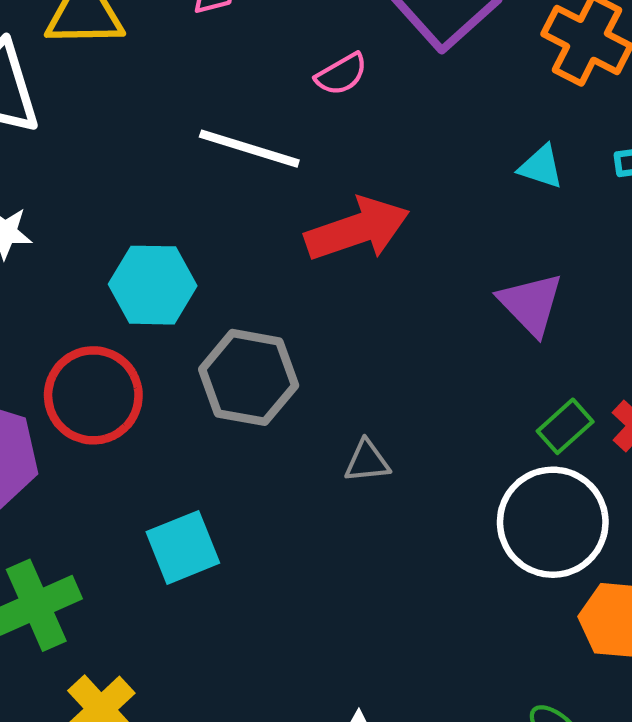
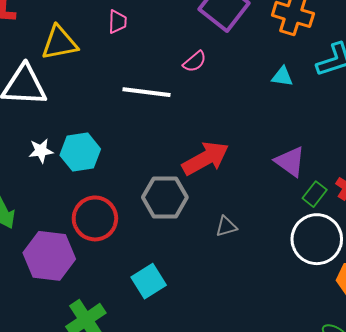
pink semicircle: (341, 74) -> (195, 62), moved
red arrow: (357, 229) -> (205, 158), moved
cyan hexagon: (153, 285) -> (80, 152), moved
purple triangle: (531, 304) -> (290, 162), moved

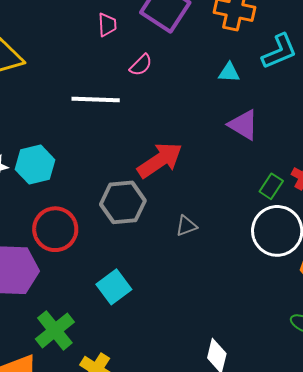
pink trapezoid: (117, 22) -> (107, 25), moved
purple triangle: (290, 162) -> (243, 125), moved

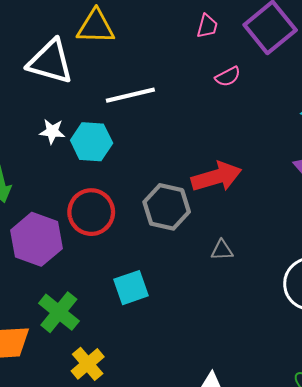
white line: (96, 99) -> (130, 95), moved, turned -33
green cross: (55, 330) -> (59, 312), turned -30

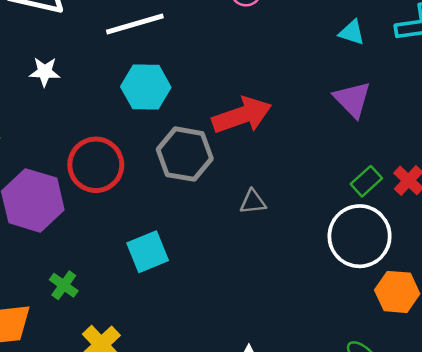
cyan hexagon: (92, 142) -> (146, 87), moved
green cross: (59, 312) -> (64, 285), size x0.6

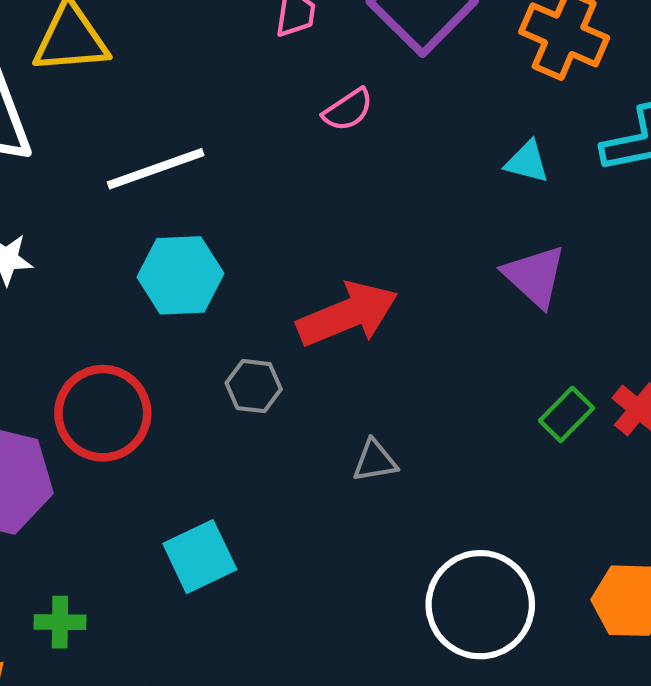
gray hexagon: (185, 154) -> (254, 386), size x0.6
white circle: (360, 236) -> (480, 605), moved
green cross: (64, 285) -> (60, 622), turned -32

